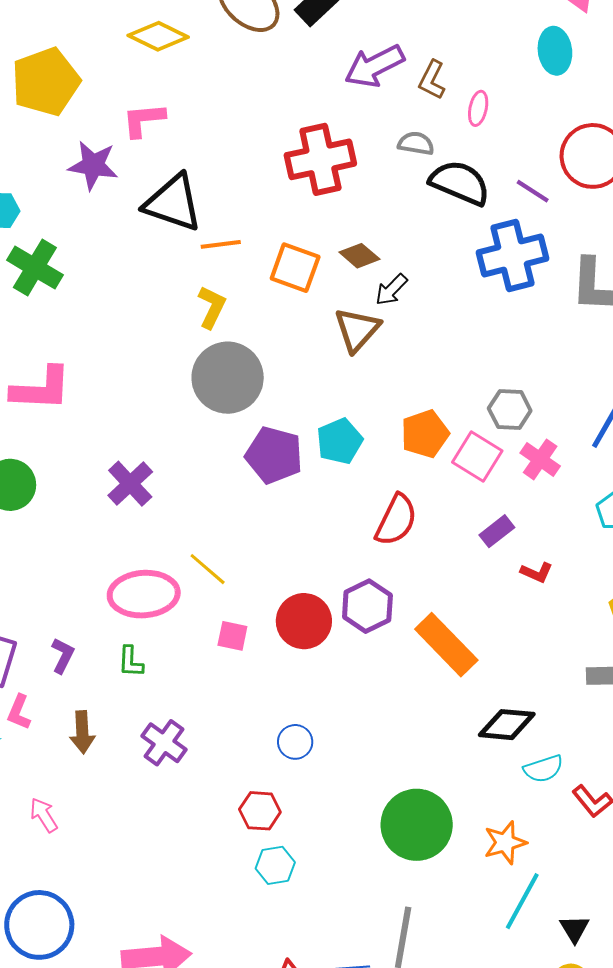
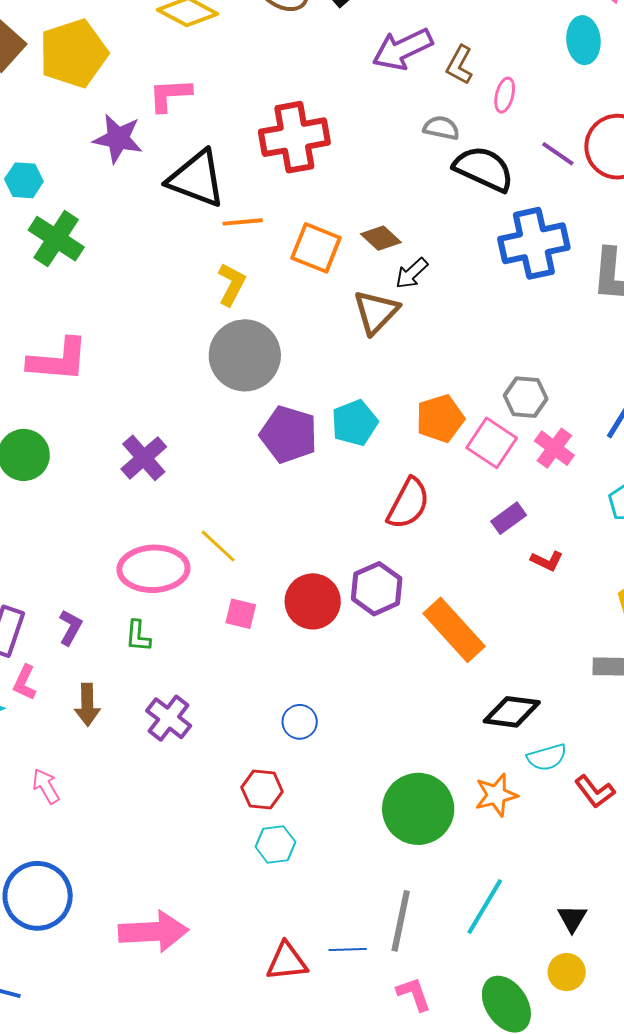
red cross: (320, 159) -> (294, 137), moved
purple line: (533, 191) -> (558, 154), moved
orange star: (505, 843) -> (496, 795), moved
cyan line: (522, 901) -> (485, 906), moved

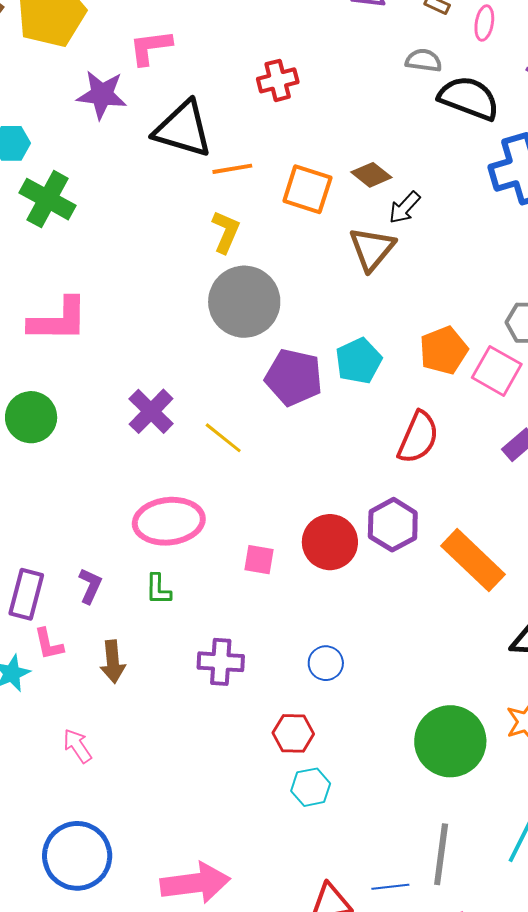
red cross: (294, 137) -> (278, 80), size x0.6
yellow line: (218, 546) -> (223, 438), moved
pink L-shape: (25, 683) -> (49, 644), turned -33
purple cross: (169, 718) -> (221, 662), moved, turned -30

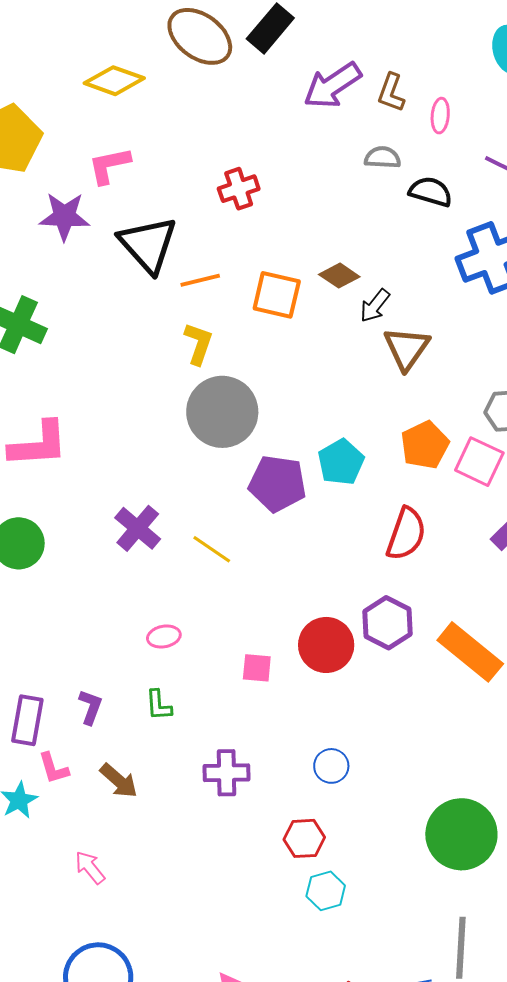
black semicircle: (469, 98) -> (431, 192), size x0.7
black triangle: (183, 129) -> (148, 244), turned 36
brown triangle: (372, 249) -> (407, 348), moved
pink ellipse: (169, 521) -> (164, 637), size x0.5
brown arrow: (113, 662) -> (119, 781), turned -39

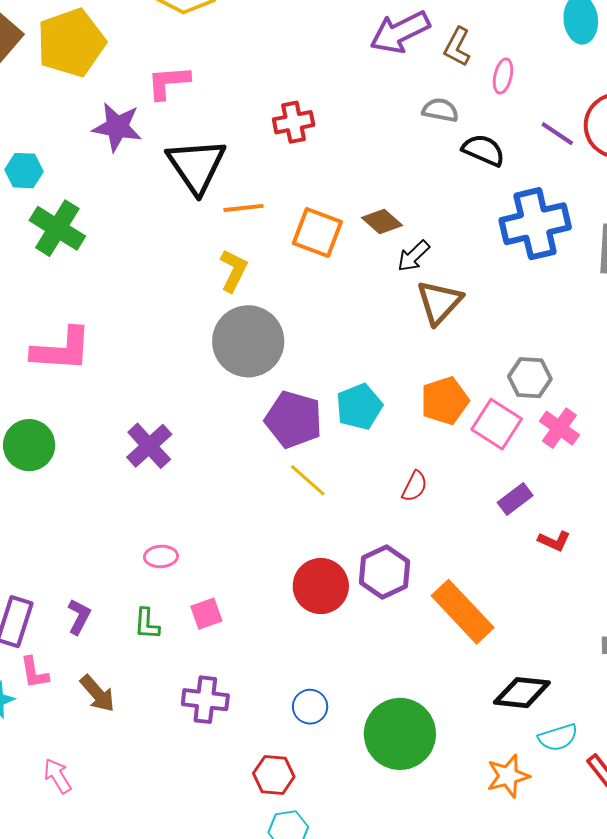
red semicircle: (406, 534) -> (415, 486), size x0.6
yellow line: (212, 549) -> (308, 480), moved
pink square: (257, 668) -> (206, 614), moved, turned -32
green circle: (461, 834) -> (400, 734), moved

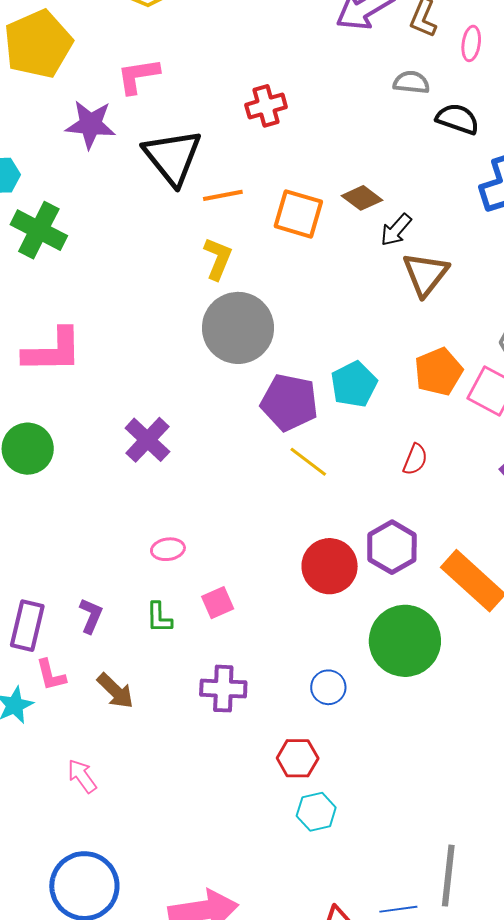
green circle: (400, 734) -> (405, 641), moved

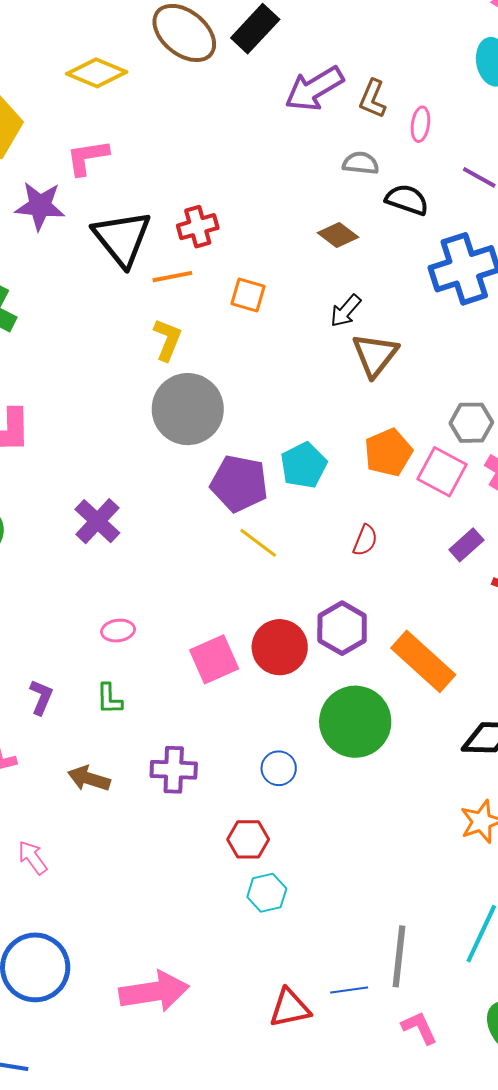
red cross: (266, 106) -> (198, 227), moved
brown diamond: (362, 198) -> (338, 235), moved
orange square: (298, 214) -> (248, 295), size x0.7
pink square: (218, 603) -> (214, 659), moved, size x1.5
brown arrow: (115, 691) -> (89, 779), moved, turned 153

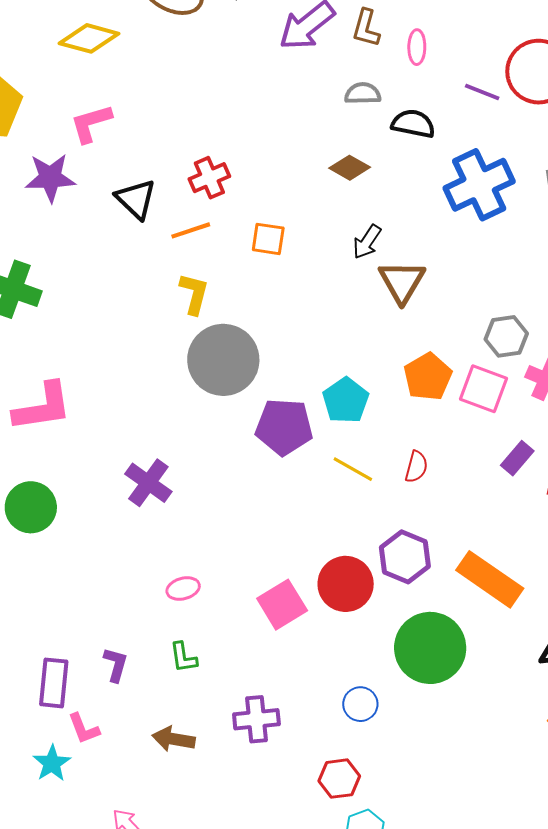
black triangle: (122, 238) -> (136, 199), size x0.7
yellow line: (258, 543) -> (353, 469), moved

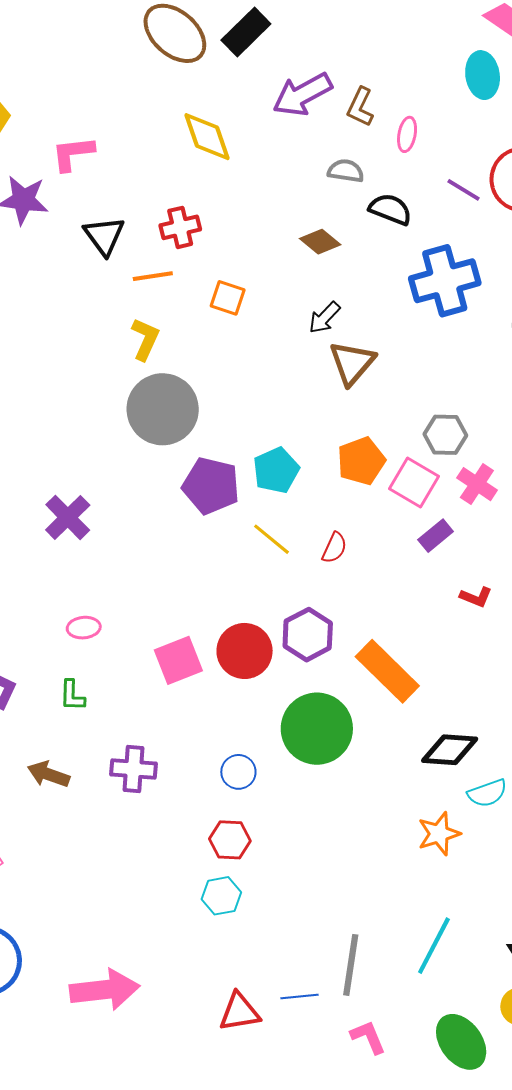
yellow diamond: (89, 38) -> (207, 137), moved, turned 46
purple rectangle: (517, 458) -> (436, 536), moved
red hexagon: (339, 779) -> (230, 840), moved

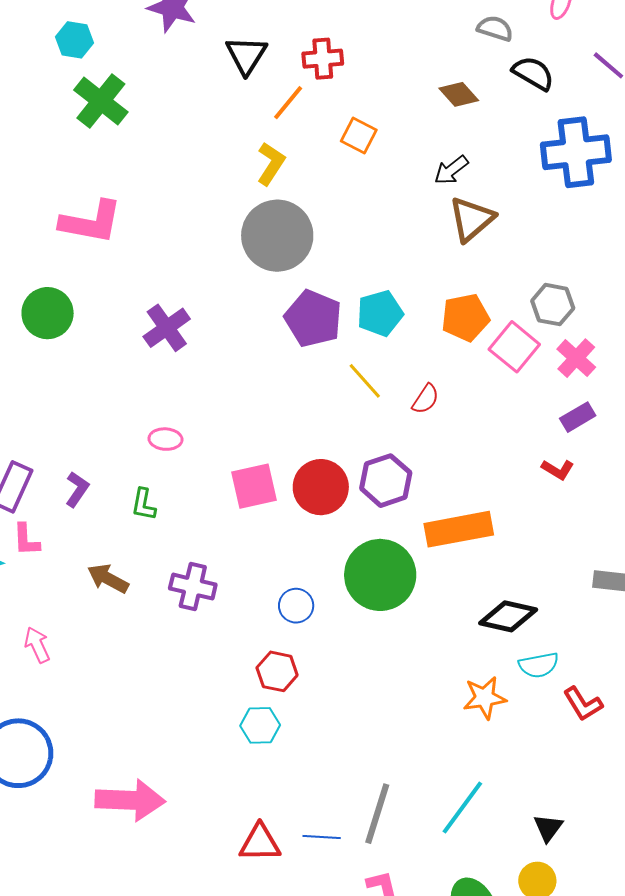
orange line: (153, 276) -> (288, 103), turned -51
purple rectangle: (436, 536) -> (578, 417), moved
orange rectangle: (387, 671) -> (459, 529), turned -64

